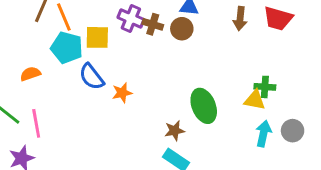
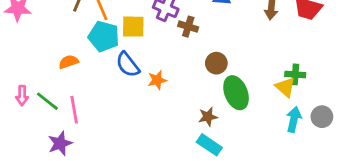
brown cross: (153, 24) -> (188, 27), moved
brown circle: (182, 29) -> (216, 63), moved
yellow triangle: (255, 100) -> (285, 87), turned 30

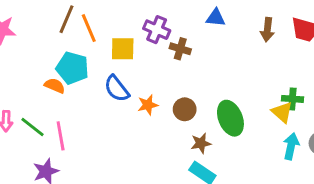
cyan pentagon: (104, 36) -> (72, 68), moved
orange semicircle: (68, 62) -> (55, 86), turned 42
brown circle: (216, 63) -> (185, 109), moved

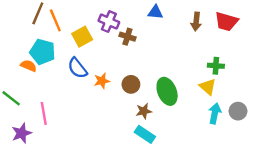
yellow square: (123, 49) -> (82, 37), turned -30
green cross: (292, 99) -> (216, 66), moved
pink line: (61, 136) -> (44, 113), moved

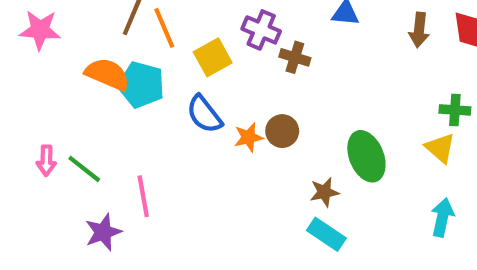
orange semicircle: (29, 66) -> (107, 74), moved, size x1.5
brown circle: (131, 84) -> (282, 131), moved
cyan arrow: (215, 113) -> (442, 217), moved

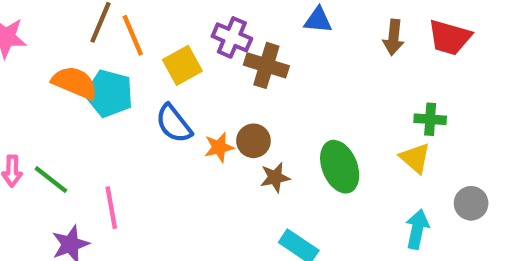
brown cross: (295, 57) -> (266, 65), size x1.4
brown star: (324, 192) -> (275, 177), moved

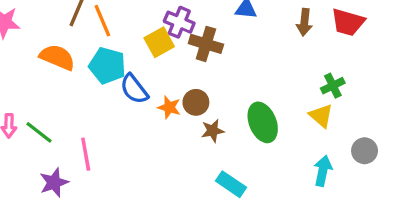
yellow square: (182, 65) -> (159, 42), moved
cyan pentagon: (109, 93) -> (107, 66), moved
green cross: (430, 119) -> (333, 86), turned -30
orange star: (219, 147) -> (169, 107), turned 30

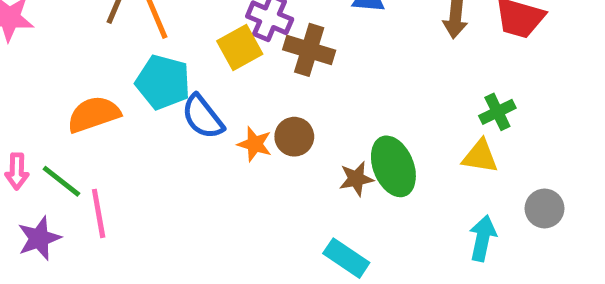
orange semicircle: (57, 57) -> (94, 114), moved, turned -42
yellow triangle: (321, 116) -> (480, 156), turned -32
brown star: (213, 131) -> (356, 179), moved
pink line: (86, 154) -> (99, 213), moved
purple star: (54, 182) -> (39, 238), moved

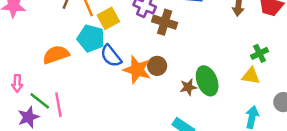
yellow square: (240, 47) -> (108, 18), moved
orange star: (255, 144) -> (137, 70), size x1.6
green line: (61, 181) -> (40, 101), moved

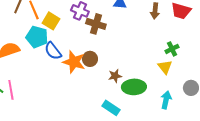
yellow square: (108, 18) -> (51, 21), turned -30
yellow triangle: (251, 76) -> (165, 67), turned 42
green ellipse: (207, 81) -> (134, 87), moved, turned -70

